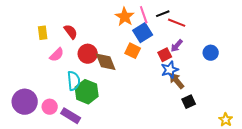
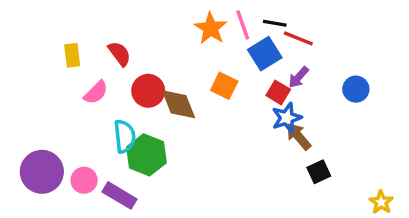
black line: (163, 14) -> (275, 23), turned 32
blue square: (143, 33) -> (265, 54), moved
red square: (165, 55) -> (278, 92), turned -32

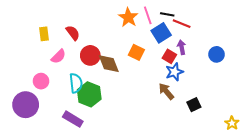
purple arrow: (298, 77) -> (182, 47), turned 128
brown arrow: (298, 136) -> (166, 91), moved
pink circle: (84, 180) -> (41, 81), moved

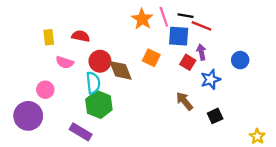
red semicircle: (73, 33) -> (81, 36), turned -42
blue square: (161, 33) -> (179, 36), turned 36
pink semicircle: (58, 56) -> (65, 62), turned 63
blue star: (174, 72) -> (211, 79), moved
cyan semicircle: (76, 83) -> (93, 83), moved

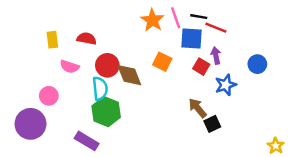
black square: (215, 116) -> (212, 124), moved

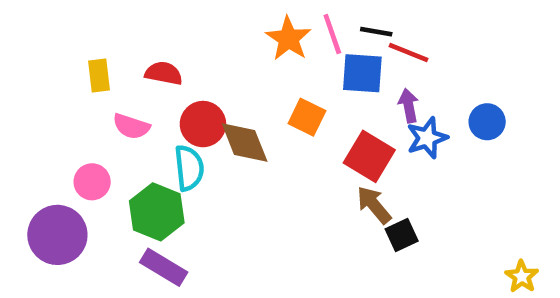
red square: (201, 67) -> (369, 156), moved, size x1.5
blue star: (226, 85) -> (427, 138), moved
green hexagon: (106, 112) -> (157, 212), moved

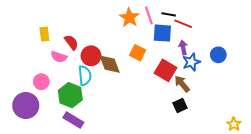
red semicircle: (164, 73) -> (71, 42), moved, turned 42
brown arrow: (374, 205) -> (182, 84), moved

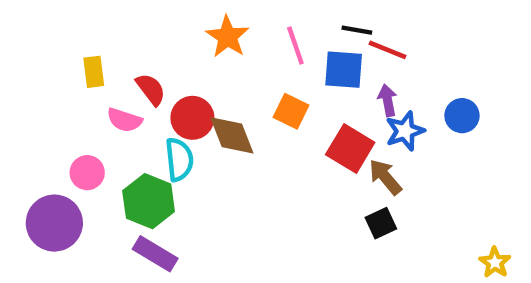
pink line: (149, 15) -> (295, 46), moved
orange star: (129, 18) -> (227, 37), moved

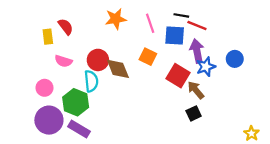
orange star: (227, 37) -> (116, 19), turned 30
red semicircle: (151, 89) -> (66, 27), moved
purple arrow: (387, 100) -> (197, 51), size x1.5
purple circle: (54, 223) -> (49, 120), moved

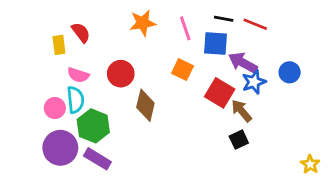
red line: (197, 25) -> (255, 24), moved
purple arrow: (197, 51) -> (243, 63), turned -50
brown diamond: (118, 69) -> (145, 105), moved, turned 35
cyan semicircle: (91, 81) -> (75, 100), moved

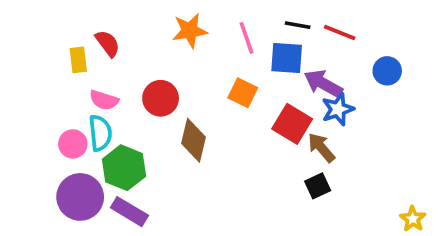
blue circle: (290, 72) -> (387, 71), moved

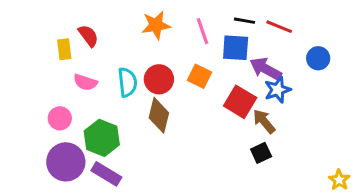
red circle: (161, 98) -> (159, 79), moved
cyan semicircle: (100, 133) -> (127, 82), moved

